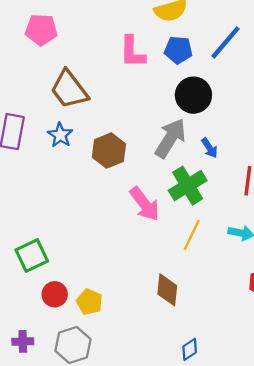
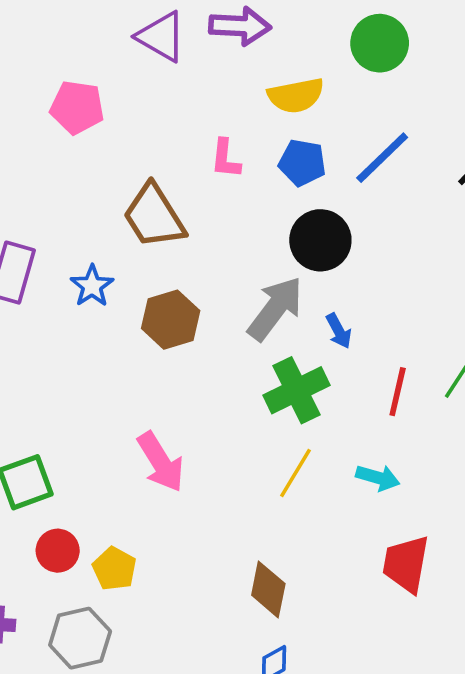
pink L-shape: (132, 52) -> (225, 159), size x0.7
brown trapezoid: (69, 89) -> (154, 216), moved
pink arrow: (145, 204) -> (161, 462), moved
brown diamond: (167, 290) -> (268, 589), moved

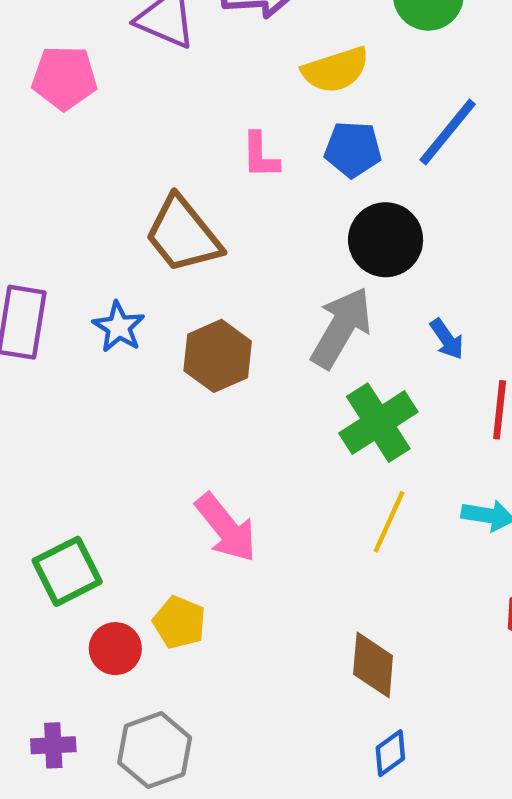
pink pentagon: (77, 107) -> (64, 78), moved
blue arrow: (339, 331) -> (447, 339), moved
yellow pentagon: (114, 569) -> (179, 622), moved

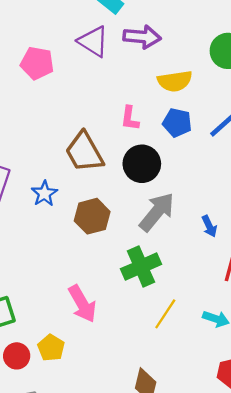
black circle: (386, 240) -> (142, 164), moved
green cross: (378, 423) -> (141, 267), moved

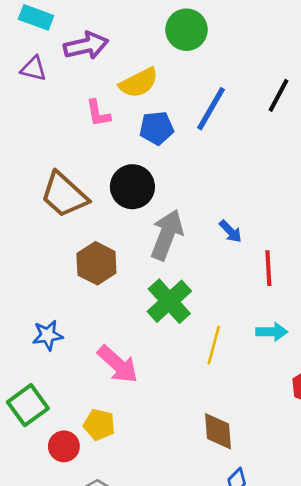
purple triangle: (93, 41) -> (33, 69), size x0.7
pink L-shape: (130, 118) -> (98, 113), moved
blue star: (44, 194) -> (48, 335), moved, turned -30

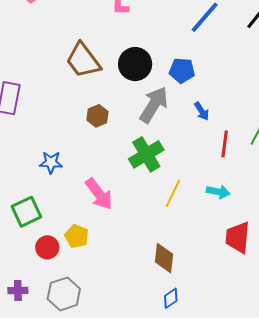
blue pentagon: (157, 128) -> (182, 71), moved
brown hexagon: (96, 263) -> (97, 116), size x0.7

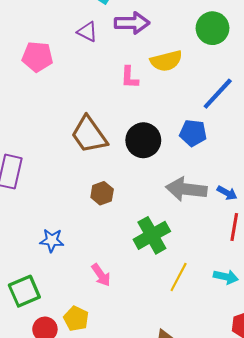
blue pentagon: (182, 71) -> (193, 133), moved
gray arrow: (154, 105) -> (186, 189), moved, turned -117
blue arrow: (202, 111) -> (227, 193), moved, turned -30
pink arrow: (99, 194) -> (101, 275), size x0.7

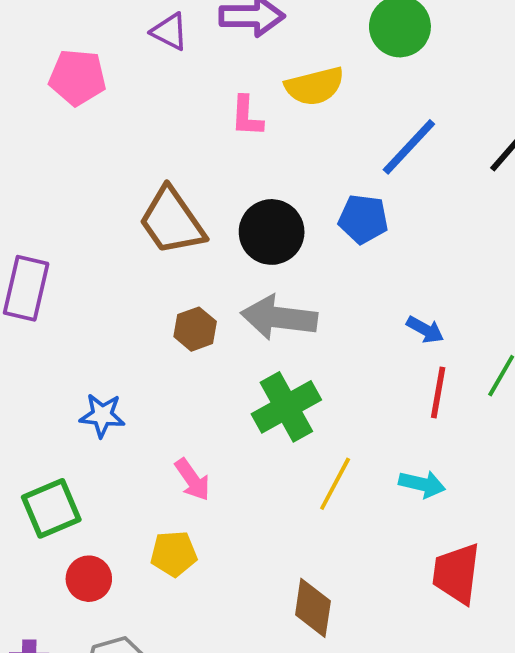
gray arrow: (186, 189) -> (279, 318), moved
yellow pentagon: (76, 319) -> (174, 554), moved, turned -30

